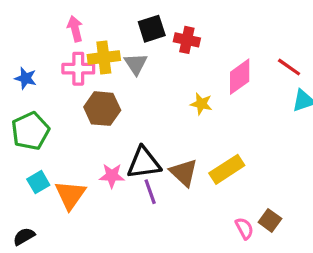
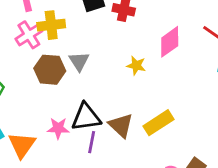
gray triangle: (136, 64) -> (79, 61), moved
pink cross: (78, 69) -> (29, 35), turned -32
purple line: (150, 192) -> (92, 142), turned 30

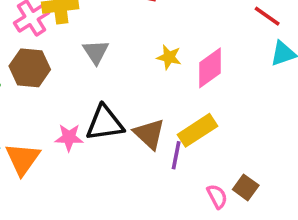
pink diamond: (170, 42) -> (210, 68), moved
brown hexagon: (50, 70) -> (30, 68), moved
purple line: (92, 142) -> (176, 155), moved

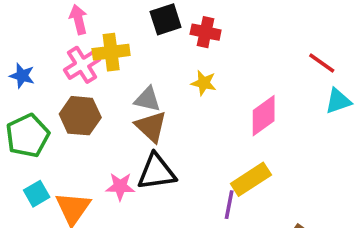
gray triangle: (96, 52) -> (147, 99), turned -44
yellow star: (169, 57) -> (204, 83), moved
brown triangle: (149, 134) -> (151, 127), moved

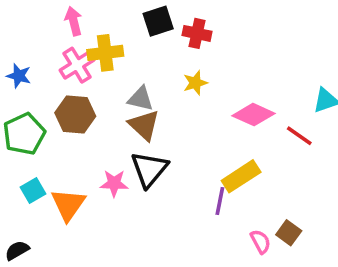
red line: (322, 63) -> (299, 136), moved
yellow star: (204, 83) -> (195, 83), turned -30
pink diamond: (264, 116) -> (253, 115), turned 60
black triangle: (156, 172) -> (149, 169), turned -42

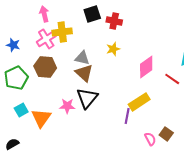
pink diamond: (253, 115) -> (146, 67), turned -60

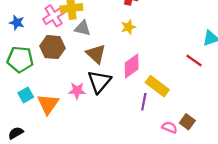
gray triangle: (82, 58) -> (83, 28), moved
pink diamond: (146, 67) -> (132, 66), moved
green pentagon: (16, 78) -> (20, 59), turned 30
yellow rectangle: (139, 102) -> (157, 86), turned 70
pink semicircle: (150, 139) -> (169, 127), turned -40

